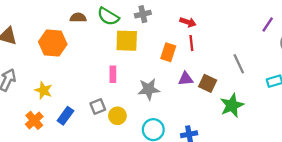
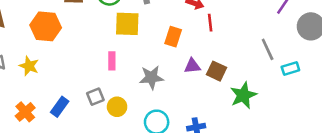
red line: (191, 43) -> (210, 23), moved
gray line: (239, 64) -> (268, 49), moved
yellow star: (44, 90) -> (29, 66), moved

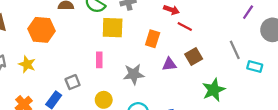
red line: (210, 23) -> (185, 27), turned -56
cyan rectangle: (290, 69) -> (255, 67), turned 32
brown square: (217, 71) -> (194, 57), moved, turned 35
gray square: (95, 97) -> (73, 82), moved

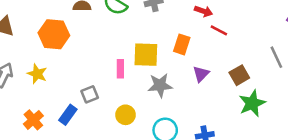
yellow square: (113, 28) -> (146, 55), moved
brown square: (194, 57) -> (239, 75), moved
purple triangle: (169, 64) -> (201, 74), turned -40

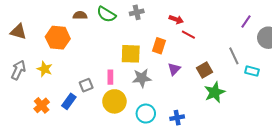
pink rectangle: (120, 69) -> (110, 77), moved
yellow circle: (125, 115) -> (114, 101), size x1.5

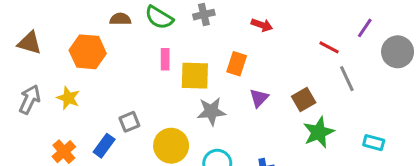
red line: (188, 35) -> (329, 47), moved
cyan rectangle: (252, 71) -> (374, 143), moved
pink rectangle: (110, 77) -> (165, 59), moved

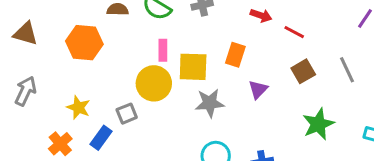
red line: (329, 47) -> (294, 32), moved
yellow star: (68, 98) -> (78, 108), moved
brown square: (304, 99) -> (303, 71), moved
yellow circle: (171, 146) -> (154, 83), moved

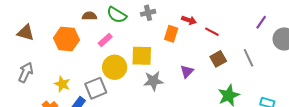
pink rectangle: (163, 50) -> (105, 40), moved, turned 48
orange rectangle: (235, 55) -> (171, 34), moved
gray square: (127, 114) -> (96, 88), size x1.5

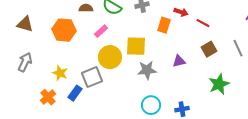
purple triangle: (187, 71) -> (179, 61), turned 32

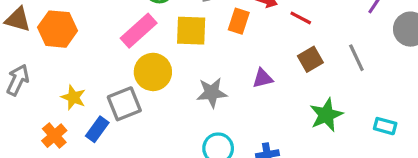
orange hexagon: (64, 30) -> (57, 29), moved
pink rectangle: (101, 31) -> (139, 31), size x1.6
yellow square: (136, 46) -> (191, 31), moved

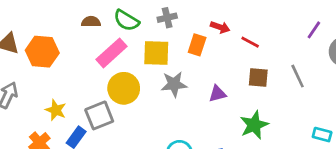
brown square: (310, 59) -> (258, 77), turned 35
gray star: (212, 93) -> (174, 84), moved
green star: (326, 115) -> (254, 125), moved

